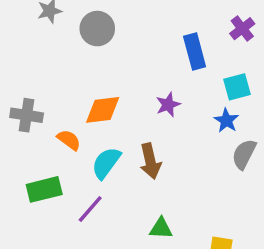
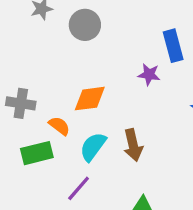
purple star: (168, 105) -> (149, 75), moved, turned 30
green rectangle: (44, 189) -> (37, 153), moved

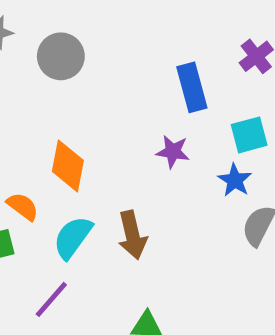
purple star: (149, 75) -> (173, 152), moved
orange diamond: (90, 99) -> (68, 166), turned -72

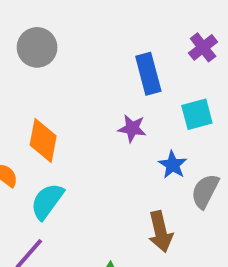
blue star: (235, 180) -> (173, 165), moved
brown arrow: (132, 235) -> (160, 232), moved

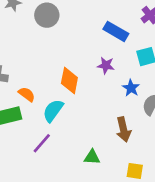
blue rectangle: (148, 74) -> (116, 31), turned -45
orange diamond: (43, 141) -> (69, 80), moved

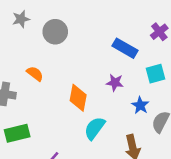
orange semicircle: (27, 94) -> (35, 74), moved
cyan semicircle: (53, 111) -> (95, 128), moved

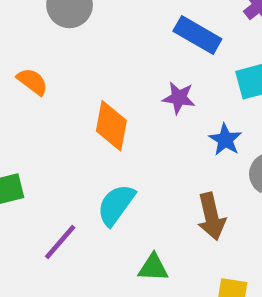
cyan semicircle: (95, 128) -> (116, 205), moved

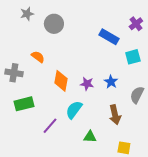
purple star: (179, 98) -> (87, 84), moved
orange diamond: (111, 126) -> (61, 81), moved
blue star: (225, 140) -> (111, 82), moved

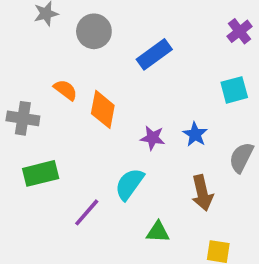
blue rectangle: (109, 37) -> (154, 54), moved, turned -66
orange diamond: (61, 81) -> (103, 109), moved

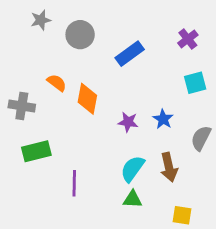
purple cross: (240, 31) -> (188, 39), moved
cyan semicircle: (129, 184) -> (133, 169), moved
purple line: (87, 212) -> (74, 183), turned -40

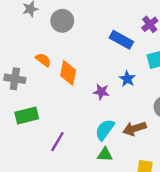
blue rectangle: (130, 54) -> (121, 40), moved, turned 65
blue star: (163, 119) -> (127, 79), moved
brown arrow: (169, 167) -> (134, 128), turned 85
purple line: (74, 183) -> (57, 142), turned 30

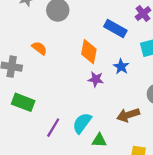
orange diamond: (68, 73) -> (89, 52), moved
green rectangle: (27, 115) -> (23, 102), turned 35
cyan semicircle: (105, 130) -> (82, 123), moved

